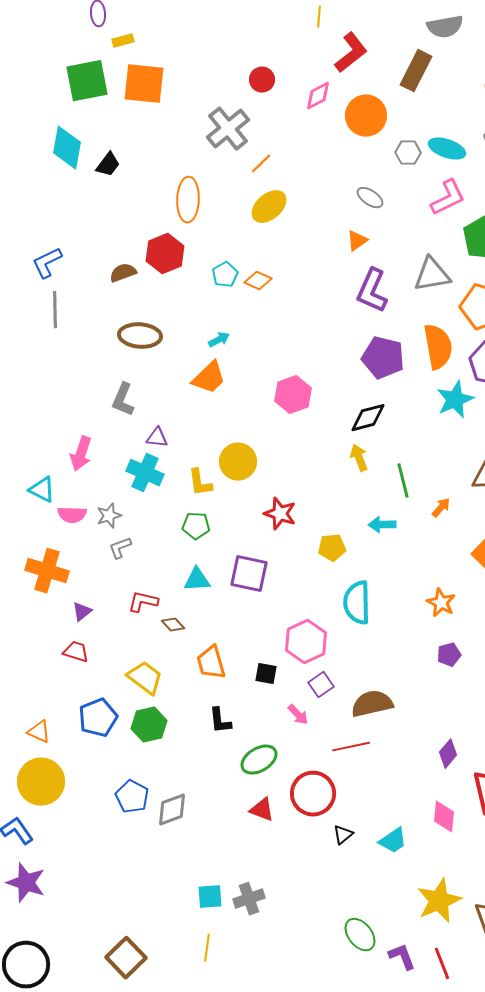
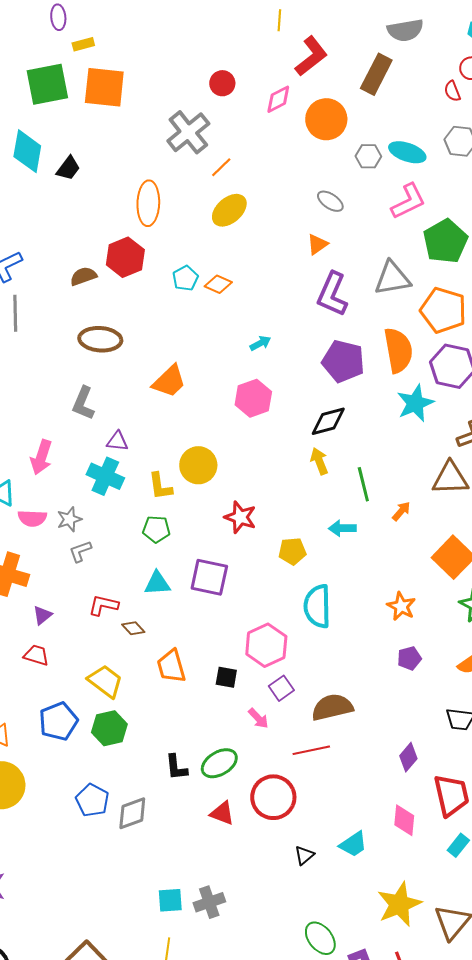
cyan arrow: (219, 340) -> (260, 343), moved
black L-shape: (220, 721) -> (176, 767), moved
black triangle: (343, 835) -> (304, 855), moved

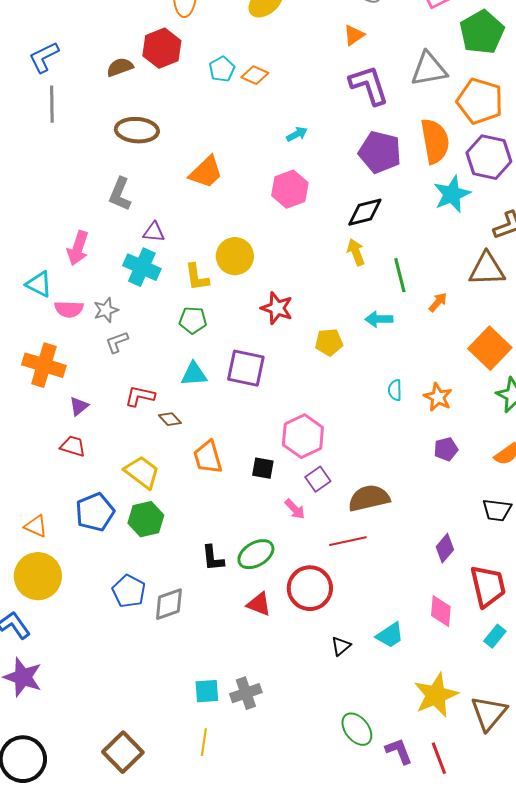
purple L-shape: (332, 294) -> (369, 85), turned 138
cyan semicircle: (317, 606) -> (395, 390), moved, size x0.5

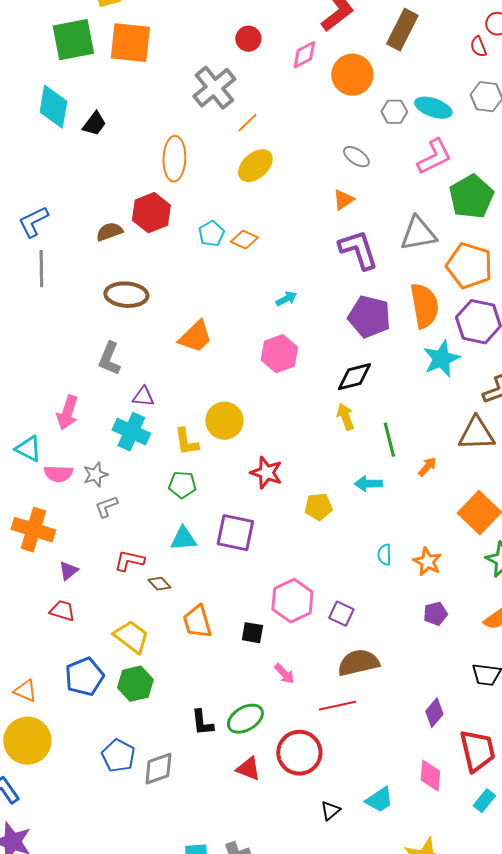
purple square: (318, 479) -> (341, 614), moved, turned -30

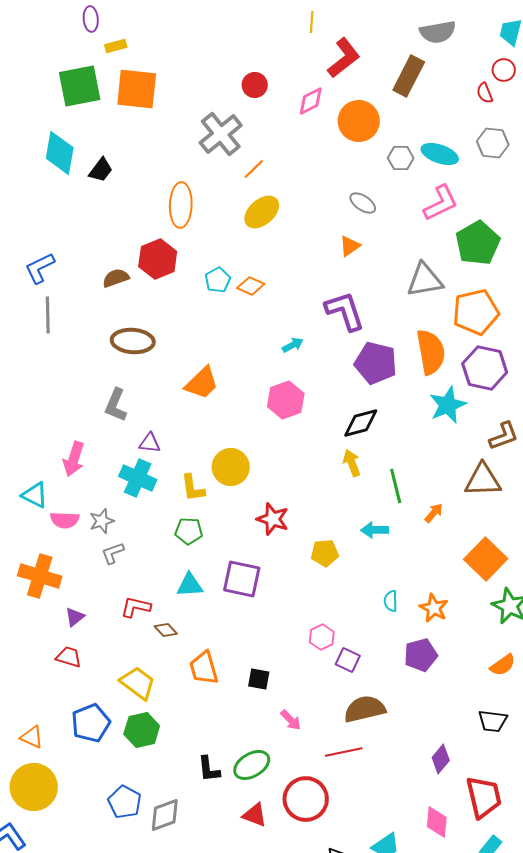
purple L-shape: (358, 250) -> (345, 311), moved
orange pentagon: (469, 266) -> (476, 312), turned -30
pink hexagon: (292, 601) -> (322, 637), moved, size x0.6
purple pentagon: (435, 614) -> (421, 655), moved, size x1.4

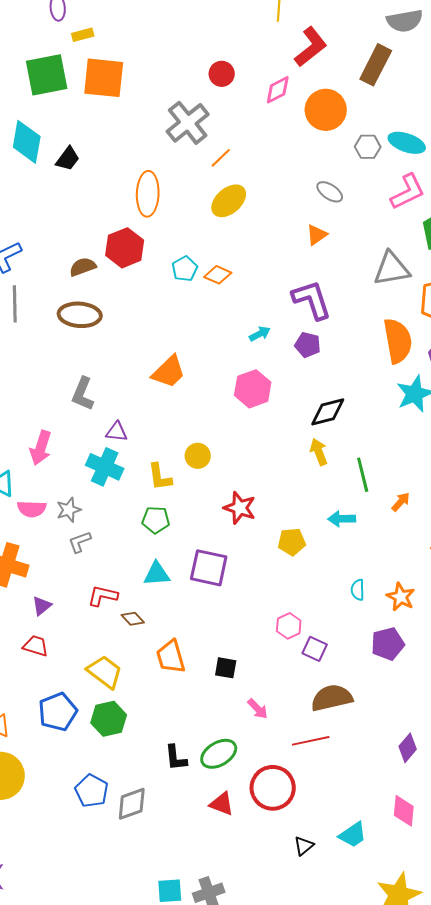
brown ellipse: (133, 341) -> (80, 315), moved
purple pentagon: (376, 363) -> (308, 345), moved, size x0.6
yellow circle: (231, 467) -> (198, 456), size x0.7

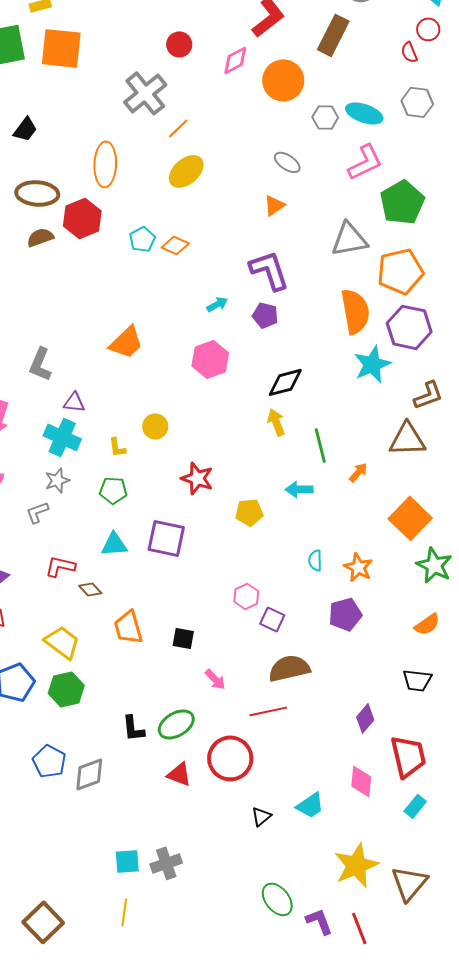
brown ellipse: (80, 315) -> (37, 193), moved
yellow L-shape: (160, 477) -> (117, 447), size x0.7
gray star: (69, 510) -> (57, 480), moved

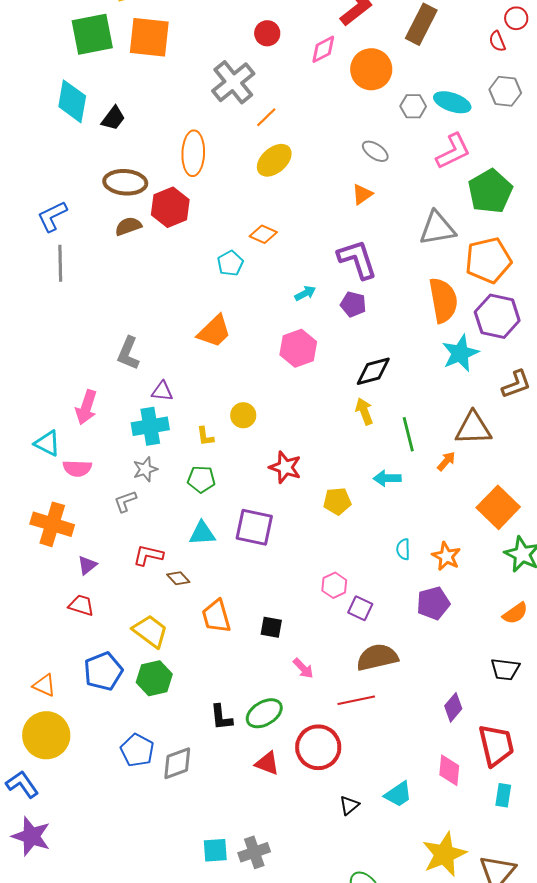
cyan pentagon: (142, 239) -> (230, 263), moved
cyan cross: (62, 437) -> (150, 426), turned -33
brown triangle: (407, 439) -> (473, 428), moved
cyan rectangle: (415, 806) -> (503, 795), turned -30

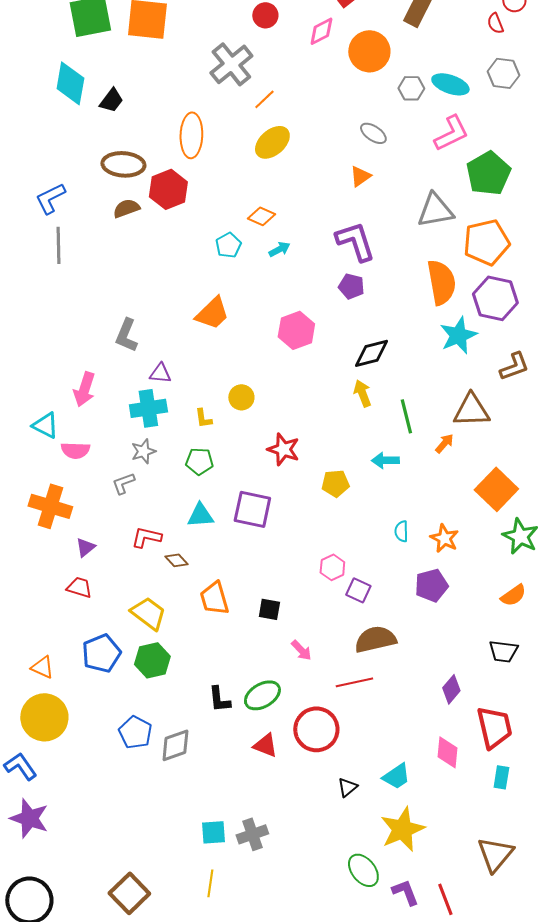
cyan arrow: (305, 293) -> (279, 249), moved
yellow star: (444, 854) -> (402, 829), moved

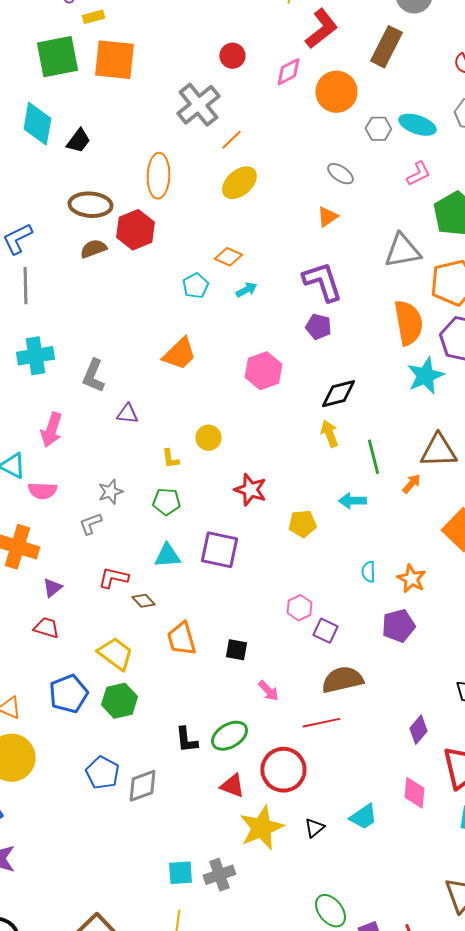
pink L-shape: (451, 133) -> (418, 174), size x0.7
cyan cross: (148, 408) -> (35, 356), moved
yellow star: (402, 829) -> (261, 828), moved

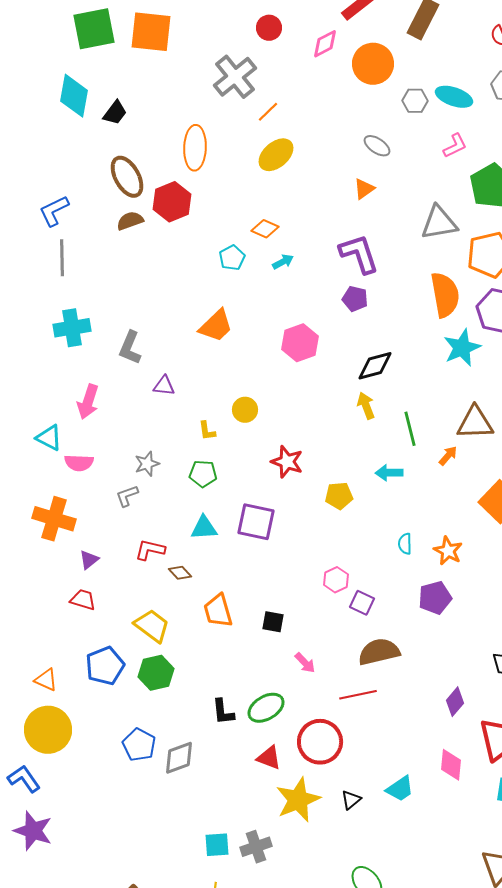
brown ellipse: (90, 205) -> (127, 177), turned 57

